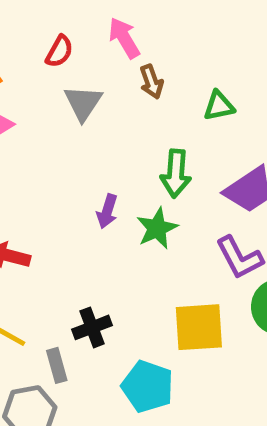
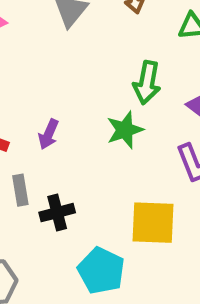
purple arrow: (107, 211) -> (49, 134), moved
gray rectangle: (57, 365) -> (20, 190), moved

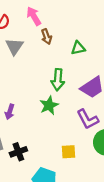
yellow square: (153, 223) -> (69, 152), size x0.6

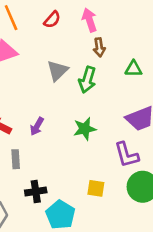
gray triangle: (14, 46) -> (57, 71), moved
green arrow: (58, 80) -> (87, 80), moved
black cross: (18, 152) -> (36, 191), moved

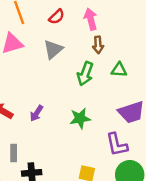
green triangle: (133, 69) -> (119, 70), moved
gray triangle: (57, 71) -> (53, 49), moved
gray rectangle: (16, 159) -> (14, 153), moved

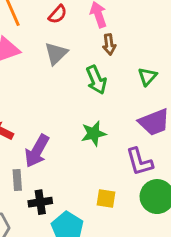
green triangle: (119, 70) -> (147, 76), moved, turned -49
green arrow: (85, 74) -> (96, 80), turned -40
purple arrow: (37, 113) -> (37, 151), moved, size x1.6

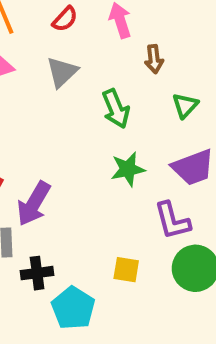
brown arrow: (109, 44) -> (154, 59), moved
green star: (94, 133) -> (128, 169), moved

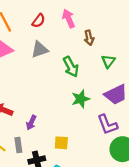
gray triangle: (62, 72) -> (40, 50), turned 30
purple arrow: (34, 204) -> (31, 123), size x0.6
yellow square: (126, 270) -> (61, 143), moved

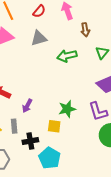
green arrow: (71, 67) -> (67, 56), turned 102
green star: (81, 99) -> (67, 109), moved

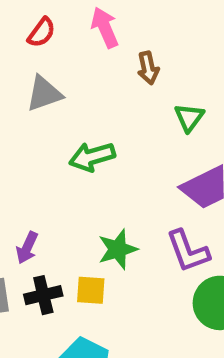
green arrow: (67, 56) -> (92, 157), moved
black cross: (30, 141) -> (43, 295), moved

